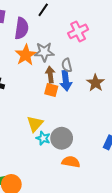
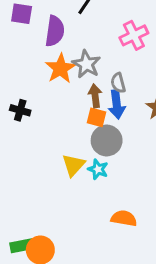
gray star: (44, 52) -> (86, 64), turned 30
cyan star: (43, 138) -> (98, 169), moved
gray circle: (62, 138) -> (107, 141), moved

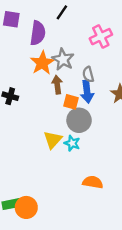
brown arrow: (95, 96) -> (57, 85), moved

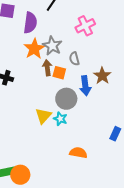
blue arrow: (87, 92) -> (85, 86), moved
orange square: (71, 102) -> (59, 73), moved

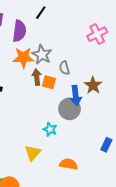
pink cross: (85, 26) -> (97, 34), moved
orange star: (34, 49) -> (23, 58), turned 30
gray circle: (66, 99) -> (70, 109), moved
yellow triangle: (43, 116) -> (33, 153), moved

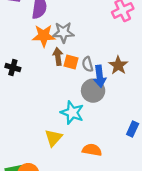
gray star: (42, 55) -> (63, 32), turned -30
gray semicircle: (64, 68) -> (88, 64), moved
cyan star: (50, 129) -> (72, 113), size x1.5

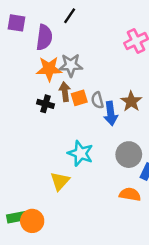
orange square: (71, 62) -> (79, 98), turned -32
black cross: (13, 68) -> (45, 104), moved
gray circle: (93, 91) -> (129, 155), moved
orange semicircle: (92, 150) -> (130, 194), moved

